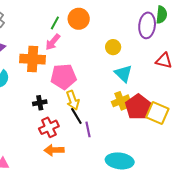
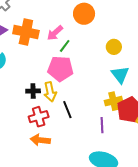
green line: (55, 23) -> (65, 46), moved
orange cross: (33, 59) -> (26, 32), moved
yellow arrow: (73, 100) -> (50, 92), moved
purple line: (88, 129) -> (102, 125), moved

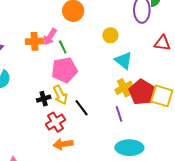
orange cross: (26, 32) -> (34, 41), moved, size x0.7
green line: (65, 46) -> (63, 47), turned -48

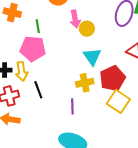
pink arrow: (50, 37) -> (75, 19), moved, turned -60
red pentagon: (142, 92) -> (112, 78), moved

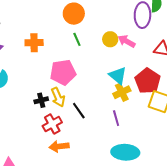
pink arrow: (75, 19) -> (127, 41), moved, turned 144
green line: (38, 26) -> (77, 39), moved
cyan triangle: (92, 57) -> (118, 76), moved

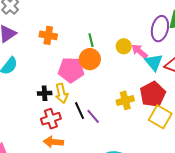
orange circle: (74, 14) -> (90, 59), moved
cyan triangle: (118, 76) -> (154, 62), moved
purple line: (116, 118) -> (93, 116), moved, turned -35

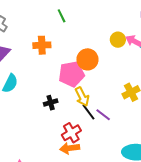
green line: (91, 40) -> (62, 16), moved
yellow arrow: (62, 93) -> (82, 97), moved
red cross: (51, 119) -> (71, 133), moved

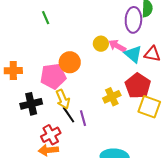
orange cross: (42, 45) -> (13, 71), moved
black cross: (51, 103) -> (31, 104), size x1.5
purple line: (103, 115) -> (83, 118), turned 35

